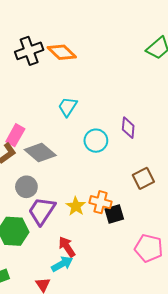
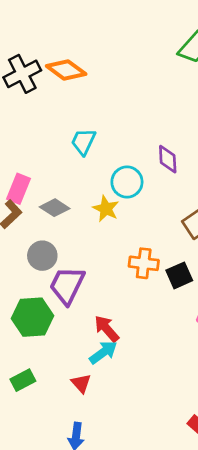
gray diamond: (40, 153) -> (55, 208), size x0.7
yellow star: (76, 206) -> (106, 209), moved
black square: (114, 214) -> (179, 275), moved

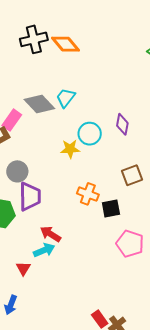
gray diamond: (55, 208) -> (39, 104), moved, size x1.4
yellow star: (106, 209) -> (70, 149), turned 30
purple trapezoid: (67, 285) -> (30, 197), turned 140
red arrow: (107, 329) -> (51, 234), turned -30

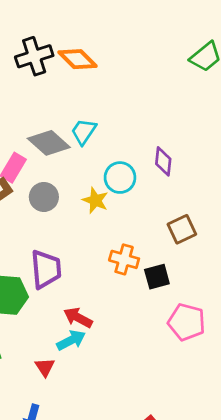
yellow star: (70, 149) -> (95, 200), turned 30
gray circle: (17, 171) -> (44, 197), moved

